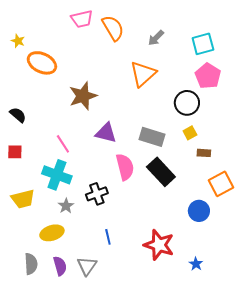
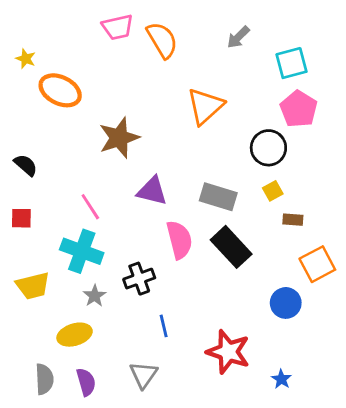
gray arrow: (156, 38) -> (238, 37), moved
blue line: (108, 237) -> (164, 326), moved
gray triangle: (87, 266) -> (143, 375), moved

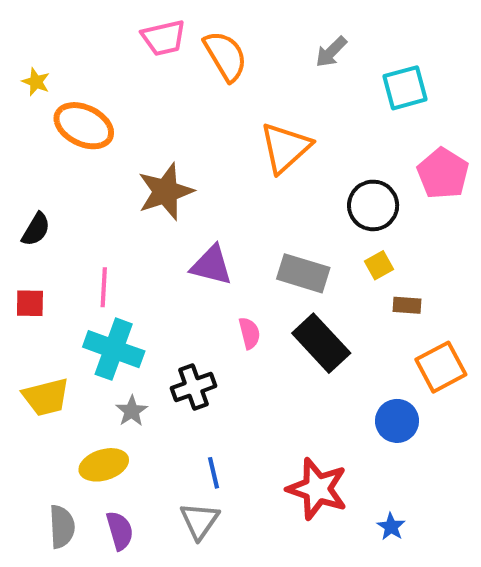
pink pentagon: (299, 109) -> (443, 174), moved
black semicircle: (26, 165) -> (36, 229), turned 80
pink line: (90, 207) -> (104, 287), moved, turned 36
pink semicircle: (179, 240) -> (249, 333), size x0.6
blue line: (164, 326) -> (213, 473), moved

